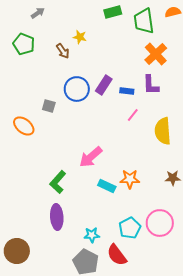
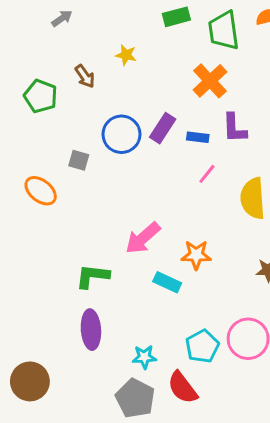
green pentagon: (24, 44) -> (41, 96), moved
brown arrow: (63, 51) -> (85, 76), moved
orange cross: (156, 54) -> (210, 81), moved
orange star: (130, 179) -> (196, 255), moved
green L-shape: (58, 182) -> (92, 276), turned 55

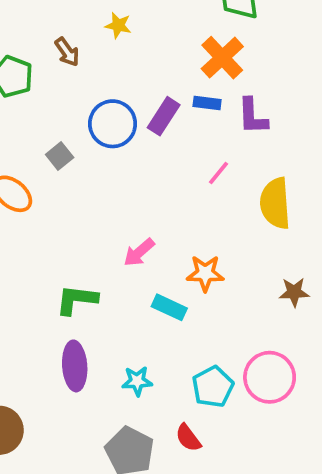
blue rectangle: (198, 137) -> (207, 103), moved
gray square: (79, 160) -> (60, 156), turned 35
pink arrow: (143, 238) -> (139, 252), size x0.7
cyan star: (144, 357) -> (137, 381), moved
red semicircle: (182, 388) -> (188, 438), size x0.7

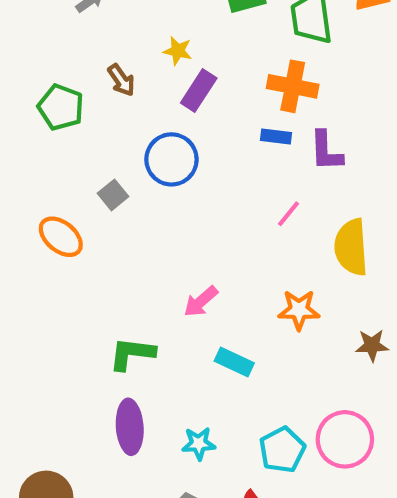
orange cross: (222, 58) -> (293, 86), turned -36
purple rectangle: (164, 116) -> (199, 91), moved
orange star: (205, 273) -> (299, 310), moved

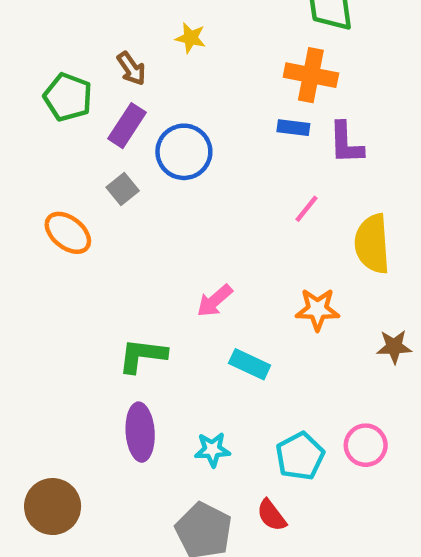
purple rectangle: (199, 91) -> (127, 126), moved
pink circle: (345, 439) -> (366, 445), size x0.7

